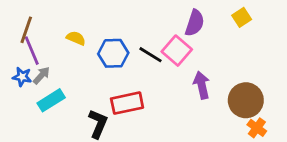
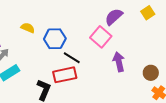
purple semicircle: (195, 23) -> (114, 17), turned -150
black line: (151, 55) -> (72, 58), moved
brown circle: (246, 100) -> (151, 73), size x0.6

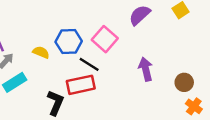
yellow semicircle: (28, 28) -> (41, 52), moved
pink square: (101, 37) -> (105, 39), moved

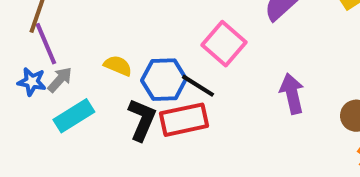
blue hexagon: (69, 41) -> (164, 80), moved
black L-shape: (55, 103) -> (142, 120), moved

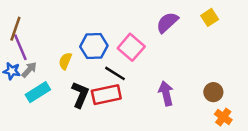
yellow semicircle: (118, 66) -> (65, 61), turned -91
blue hexagon: (164, 80) -> (94, 46), moved
purple arrow: (292, 94) -> (166, 93), moved

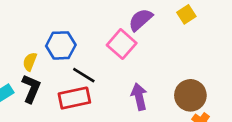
pink square: (131, 47) -> (122, 44), moved
brown circle: (213, 92) -> (190, 95), size x1.5
black L-shape: (80, 95) -> (31, 89), moved

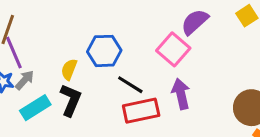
purple arrow: (139, 97) -> (181, 94), moved
red rectangle: (74, 98) -> (141, 111), moved

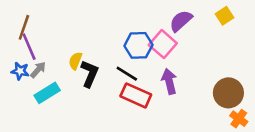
blue hexagon: (104, 51) -> (138, 45), moved
black L-shape: (71, 100) -> (90, 74), moved
red rectangle: (141, 111) -> (136, 95), turned 36

